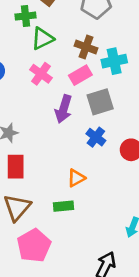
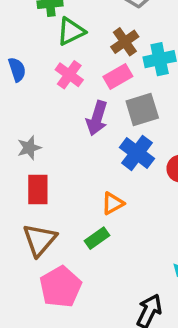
brown cross: (86, 47) -> (125, 42), turned 35
blue cross: (96, 137) -> (137, 153), size x1.4
green rectangle: (64, 206) -> (97, 238), turned -30

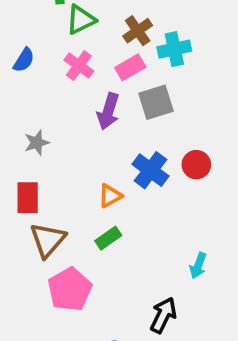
blue semicircle: (17, 70) -> (24, 60), turned 50
blue cross: (137, 153) -> (150, 170), moved
red rectangle: (38, 189) -> (28, 198), moved
orange triangle: (113, 203) -> (110, 196), moved

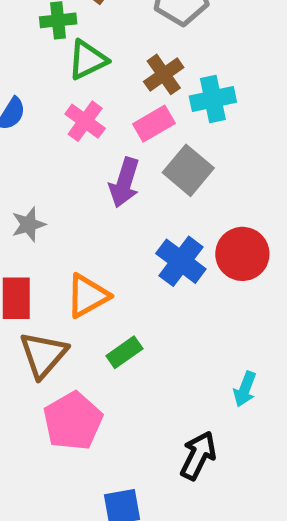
gray square: (156, 102) -> (188, 170), turned -33
red circle: (196, 165) -> (242, 254), size x1.4
orange triangle: (110, 196) -> (88, 296), moved, size x1.4

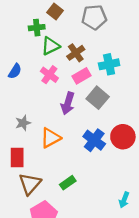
brown cross: (164, 74) -> (76, 53), moved
orange triangle: (88, 296) -> (51, 138), moved

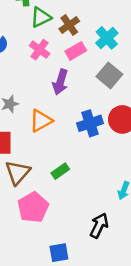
cyan cross: (109, 64) -> (107, 38), turned -30
gray square: (98, 98) -> (109, 75), moved
blue cross: (94, 140) -> (90, 123), turned 35

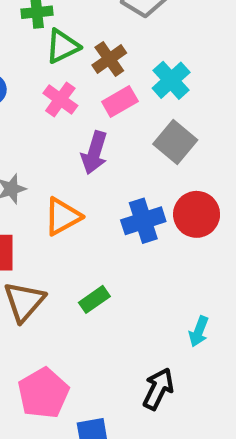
pink pentagon: (33, 207) -> (43, 393), moved

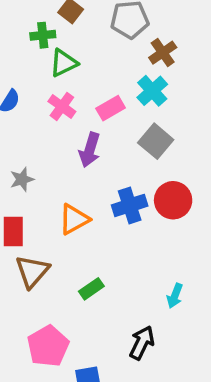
brown cross: (109, 59) -> (163, 53), moved
orange triangle: (62, 216) -> (74, 219), moved
green rectangle: (94, 299) -> (91, 289), moved

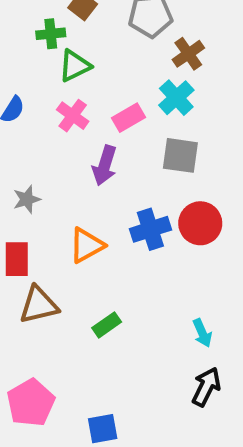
gray square: (156, 141) -> (180, 155), turned -32
brown triangle: (32, 271) -> (39, 305), turned 36
cyan arrow: (175, 296) -> (202, 333), turned -45
black arrow: (142, 343) -> (206, 387), moved
pink pentagon: (48, 346) -> (31, 403), moved

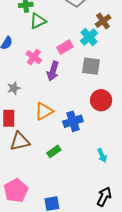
brown cross: (188, 54) -> (103, 21), moved
pink cross: (73, 116) -> (34, 57), moved
blue cross: (150, 229) -> (73, 121), moved
black arrow: (206, 387) -> (104, 197), moved

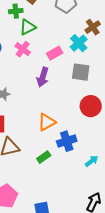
pink cross: (34, 57) -> (23, 49), moved
orange triangle: (44, 111) -> (47, 122), moved
blue cross: (73, 121) -> (67, 141), moved
cyan arrow: (102, 155) -> (92, 161), turned -104

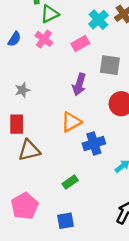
cyan cross: (79, 43) -> (98, 20), moved
purple arrow: (43, 77) -> (79, 84), moved
green rectangle: (44, 157) -> (70, 182), moved

